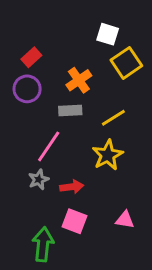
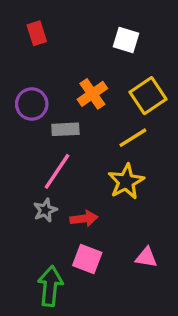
red rectangle: (31, 57) -> (37, 33), moved, turned -66
yellow square: (126, 63) -> (148, 96), moved
gray rectangle: (70, 110) -> (65, 129), moved

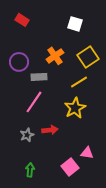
red rectangle: (37, 33) -> (22, 20), turned -40
gray star: (45, 210) -> (27, 135), moved
pink square: (87, 259) -> (70, 167), moved, turned 30
green arrow: (50, 286) -> (30, 170), size x0.6

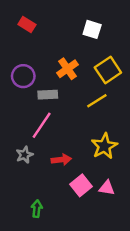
yellow star: (75, 108) -> (104, 146), moved
gray star: (27, 135) -> (24, 155), moved
pink square: (70, 167) -> (81, 185), moved

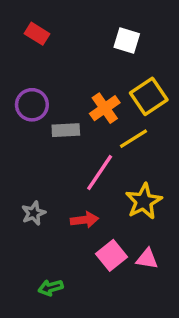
orange cross: (67, 69) -> (105, 108), moved
pink line: (42, 125) -> (100, 172), moved
green arrow: (37, 209) -> (51, 288), turned -112

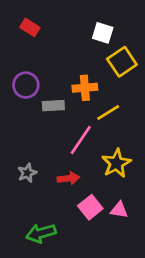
yellow square: (149, 96) -> (122, 62), moved
orange cross: (105, 108) -> (85, 88), turned 30
green arrow: (51, 288) -> (41, 233), size x1.5

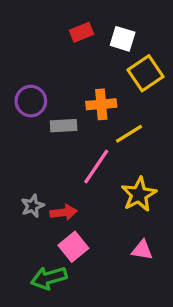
red rectangle: (30, 27) -> (82, 32), moved, turned -54
red arrow: (68, 178) -> (64, 212), moved
pink square: (90, 207) -> (73, 247), moved

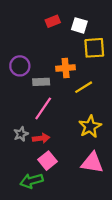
yellow square: (145, 73) -> (94, 48), turned 30
pink line: (96, 167) -> (43, 108), moved
pink triangle: (142, 250) -> (92, 163), size x1.6

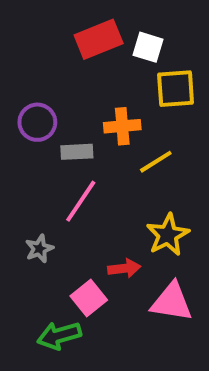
red rectangle: (53, 21) -> (99, 39), size x1.6
red arrow: (41, 138) -> (124, 268), moved

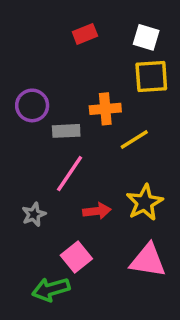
red rectangle: (99, 39) -> (85, 34), size x0.6
white square: (148, 47) -> (146, 37), moved
red arrow: (124, 268) -> (97, 211), moved

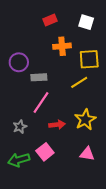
yellow square: (151, 77) -> (89, 59), moved
orange cross: (105, 109) -> (62, 46), moved
pink triangle: (148, 260) -> (87, 154), size x0.7
green arrow: (51, 289) -> (19, 160), moved

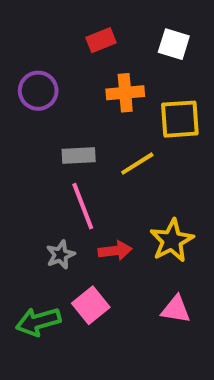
purple circle: (19, 62) -> (38, 91), moved
yellow line: (79, 82) -> (137, 164), moved
pink line: (41, 103) -> (83, 206), turned -55
gray star: (20, 127) -> (60, 255), moved

